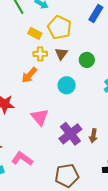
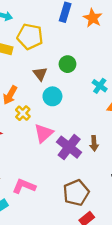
yellow cross: (40, 54) -> (23, 113), moved, turned -32
brown triangle: (61, 54) -> (40, 74), moved
pink triangle: (40, 117) -> (44, 133), moved, turned 42

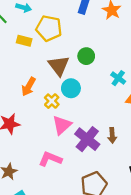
brown triangle: (40, 74) -> (59, 66), size x1.5
yellow cross: (23, 113) -> (52, 101), moved
pink L-shape: (24, 186) -> (50, 159), moved

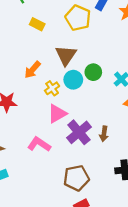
yellow pentagon: (49, 28) -> (78, 18), moved
green circle: (86, 56) -> (93, 72), moved

